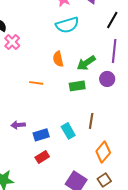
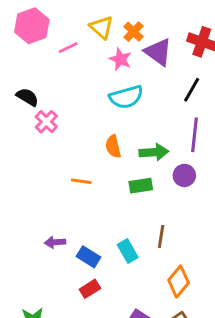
green arrow: (86, 63) -> (154, 152), turned -150
blue rectangle: (41, 135) -> (88, 257), turned 49

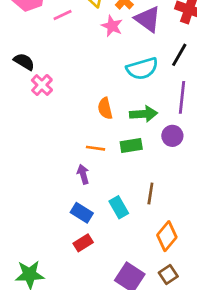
cyan semicircle: (126, 97) -> (142, 69), moved
orange line: (81, 181) -> (95, 148), moved
purple arrow: (55, 242) -> (83, 174), moved, turned 78

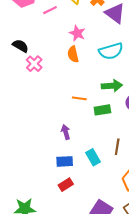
pink star: (112, 26) -> (77, 33), moved
orange semicircle: (105, 108) -> (73, 54), moved
orange line: (95, 148) -> (79, 98), moved
blue rectangle: (82, 213) -> (65, 161), turned -35

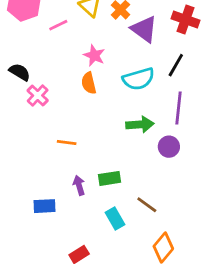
orange line: (79, 98) -> (67, 142), moved
green rectangle: (102, 110) -> (109, 178), moved
brown line: (117, 147) -> (147, 205), turned -63
blue rectangle: (65, 161) -> (45, 206), moved

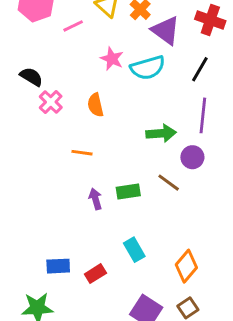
cyan semicircle: (138, 79) -> (148, 68), moved
orange semicircle: (89, 83) -> (95, 105), moved
brown line: (147, 205) -> (169, 183), moved
blue rectangle: (45, 206) -> (58, 266), moved
cyan rectangle: (115, 218) -> (134, 250), moved

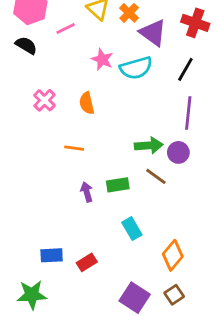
black semicircle: (31, 77) -> (26, 45), moved
green arrow: (161, 133) -> (149, 145), moved
cyan rectangle: (134, 250) -> (132, 229), moved

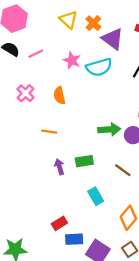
pink line: (66, 28) -> (36, 54), moved
brown line: (156, 176) -> (123, 170), moved
blue rectangle: (52, 255) -> (74, 239), moved

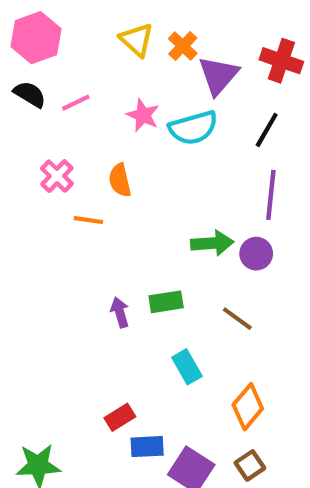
purple triangle: (113, 39) -> (218, 75), turned 35
orange line: (49, 132) -> (88, 220), moved

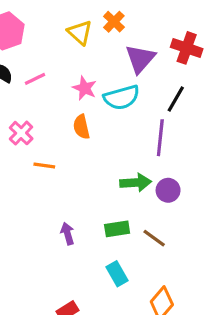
orange cross: (183, 46) -> (114, 22), moved
orange semicircle: (120, 180) -> (81, 127), moved
purple line: (271, 195) -> (160, 138), moved
green rectangle: (166, 302) -> (117, 229), moved

